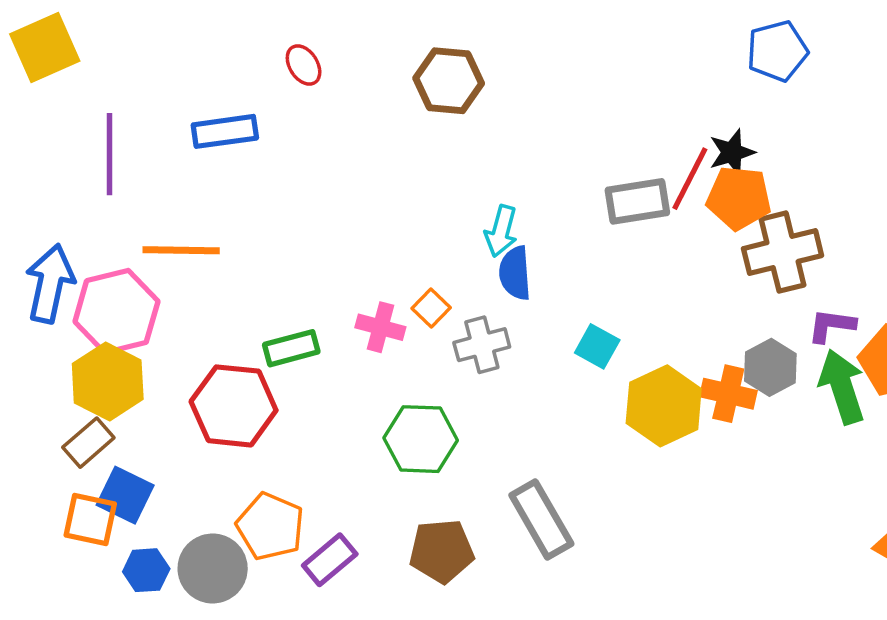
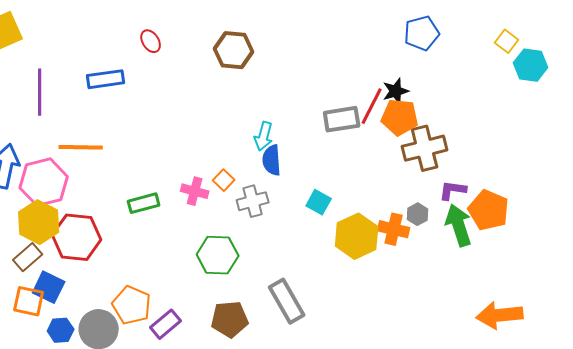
gray hexagon: (770, 367) -> (418, 214), size x0.7
red hexagon: (234, 406) -> (77, 237), moved

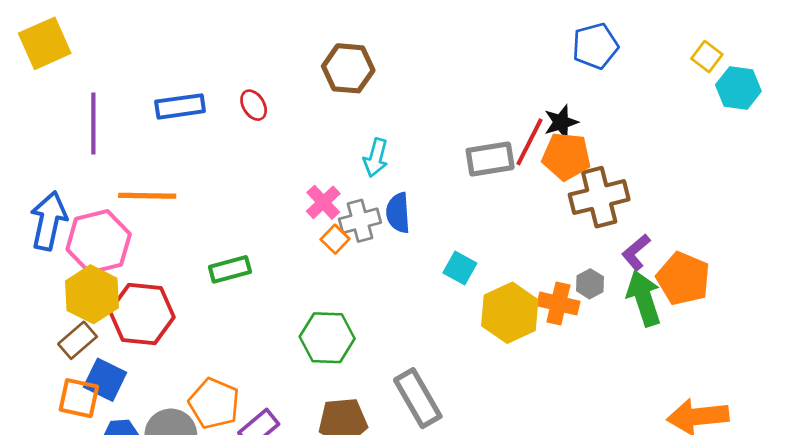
red ellipse: (151, 41) -> (254, 105), moved
cyan arrow: (264, 136) -> (376, 158), moved
purple L-shape: (453, 190) -> (636, 252), turned -48
pink cross: (195, 191) -> (323, 202), moved, turned 32
gray cross: (253, 201) -> (360, 221), moved

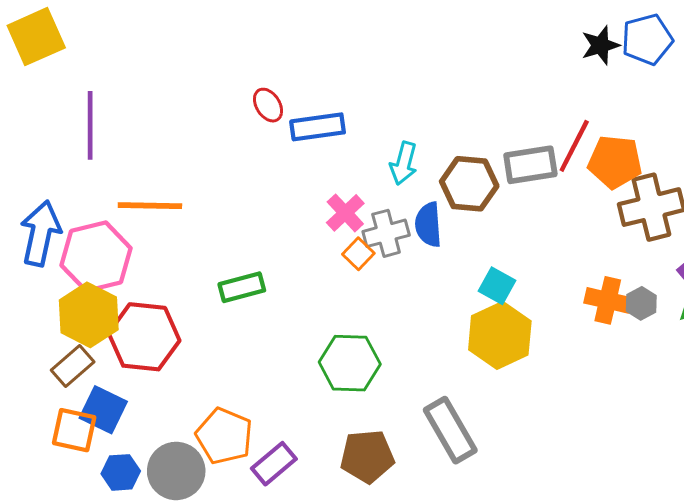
brown hexagon: (348, 68) -> (469, 184), moved
blue rectangle: (180, 106) -> (318, 127), moved
black star: (561, 122) -> (600, 45), moved
orange cross: (558, 304) -> (608, 300), moved
yellow hexagon: (510, 313) -> (500, 335), moved

